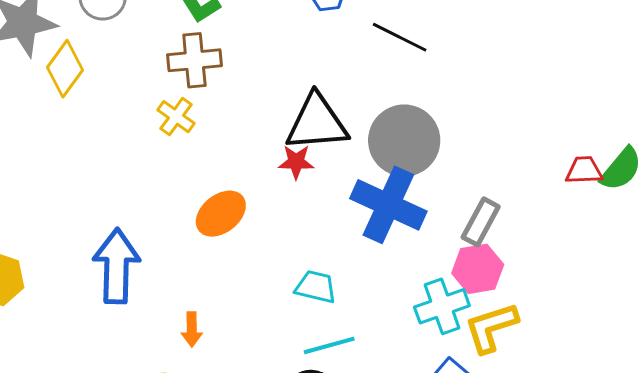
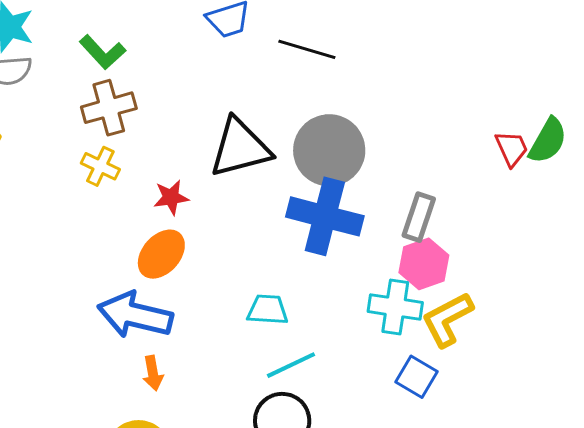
red star: (296, 162) -> (171, 197), moved
red trapezoid: (584, 170) -> (512, 148), turned 78
blue arrow: (116, 266) -> (135, 315), moved, turned -68
cyan cross: (442, 306) -> (395, 307), turned 38

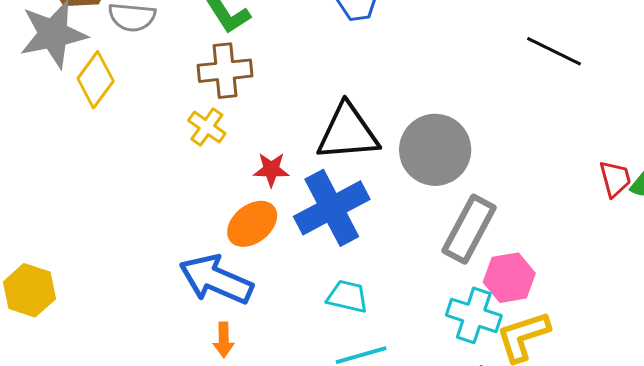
black line: (307, 49) -> (554, 51), moved
blue cross: (325, 216) -> (332, 208), moved, turned 38
gray rectangle: (419, 217) -> (469, 229), moved, size x1.4

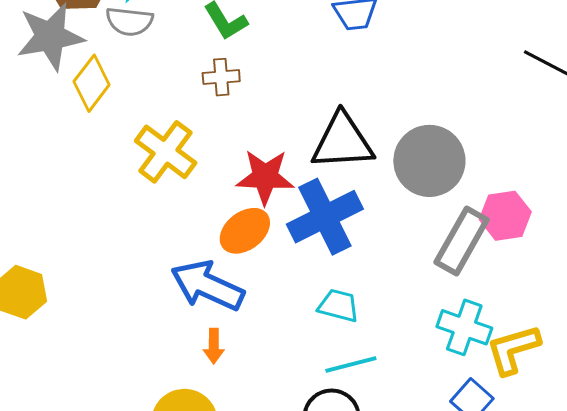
brown cross: (225, 71) -> (221, 77), size x0.7
yellow cross: (207, 127) -> (166, 152), moved, size x1.6
red star: (271, 170) -> (265, 177), size x1.6
pink hexagon: (509, 278) -> (505, 216), moved

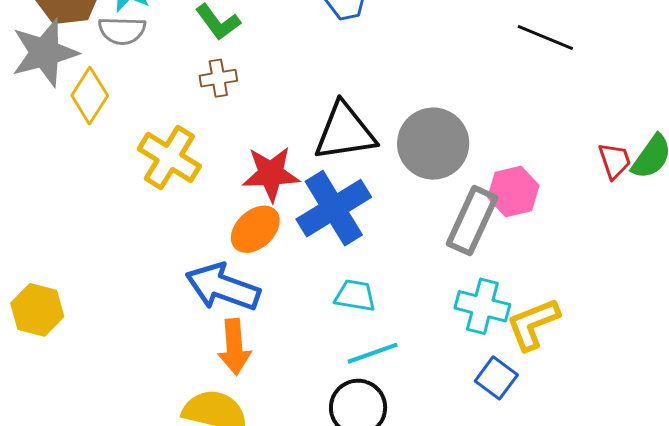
orange arrow: (214, 346) -> (234, 347), size x1.6

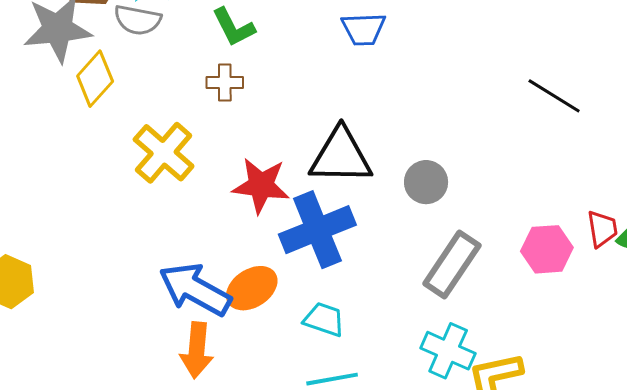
gray circle: (433, 144) -> (426, 182), size x0.6
pink hexagon: (513, 191) -> (547, 249), moved
orange ellipse: (255, 229) -> (252, 288), moved

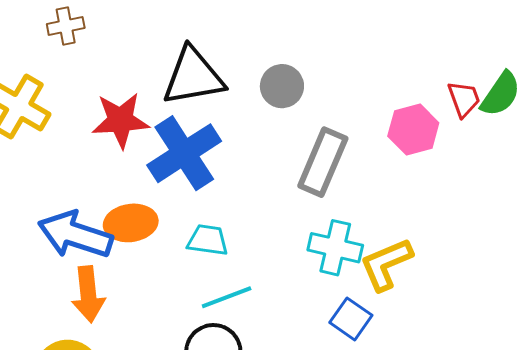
orange ellipse: (252, 288) -> (131, 223), turned 36

